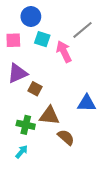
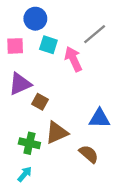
brown triangle: (49, 116) -> (57, 133), turned -30
brown semicircle: (66, 137) -> (89, 154), moved

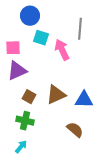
gray line: (95, 34) -> (80, 29), turned -45
pink square: (15, 46) -> (13, 48), moved
brown square: (40, 102) -> (29, 97), moved
brown triangle: (57, 133) -> (56, 95), moved

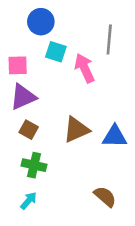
brown square: (29, 97) -> (29, 130), moved
brown semicircle: (75, 130) -> (105, 197), moved

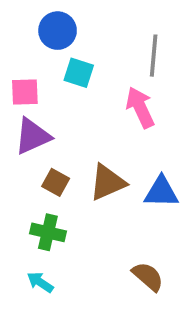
pink arrow: (85, 68) -> (140, 107), moved
brown square: (29, 130) -> (56, 182), moved
cyan arrow: (29, 201) -> (40, 282), turned -96

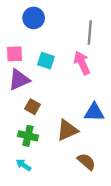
cyan square: (79, 73) -> (46, 61), moved
brown triangle: (107, 182) -> (67, 130), moved

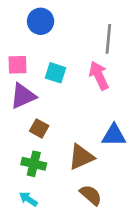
brown semicircle: (86, 162) -> (91, 195), moved

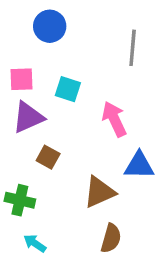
pink arrow: (99, 76) -> (114, 119), moved
green cross: (34, 164) -> (20, 200), moved
brown semicircle: (91, 195) -> (111, 238), turned 65

